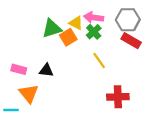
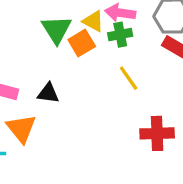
green triangle: (52, 29) -> (57, 30), turned -45
green cross: (94, 32) -> (120, 35), turned 32

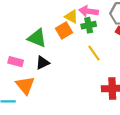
green triangle: (57, 30) -> (37, 38), moved, turned -36
black triangle: (48, 93) -> (42, 63), turned -32

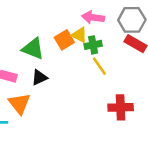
yellow triangle: (71, 17) -> (79, 35), moved
green cross: (89, 25) -> (93, 45), moved

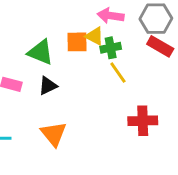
orange square: (64, 40) -> (77, 42), turned 30
orange triangle: (19, 104) -> (54, 134), moved

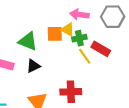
red rectangle: (160, 46) -> (101, 49), moved
red cross: (143, 121) -> (71, 92), moved

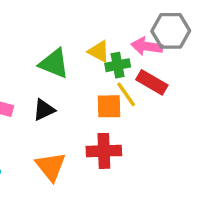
pink arrow: (79, 15) -> (147, 46), moved
orange square: (55, 34) -> (109, 106), moved
green triangle: (28, 41) -> (54, 63), moved

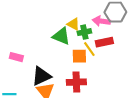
green triangle: (54, 63) -> (61, 36), moved
red rectangle: (152, 82) -> (104, 42), turned -42
black triangle: (44, 110) -> (41, 76), moved, size x1.5

